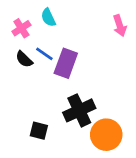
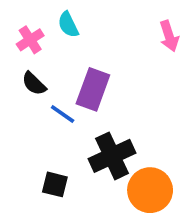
blue line: (44, 54) -> (63, 114), moved

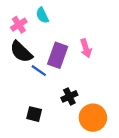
pink arrow: (169, 36) -> (86, 48), moved
black semicircle: (34, 84) -> (21, 52), size x1.5
black cross: (112, 156) -> (69, 96), size x0.6

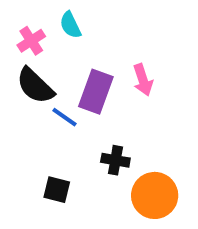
black cross: (69, 96) -> (115, 160), turned 35

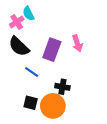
cyan semicircle: (70, 25) -> (28, 13), moved
blue line: (65, 117) -> (32, 72), moved
orange circle: (155, 195) -> (53, 106), moved

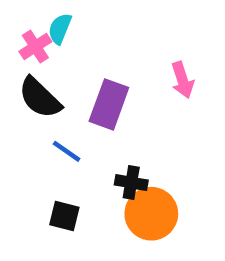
cyan semicircle: (28, 13) -> (60, 29), turned 48
pink arrow: (77, 43) -> (183, 80), moved
orange circle: (53, 106) -> (151, 214), moved

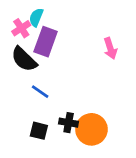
purple rectangle: (109, 104) -> (46, 42), moved
black cross: (131, 183) -> (69, 123), moved

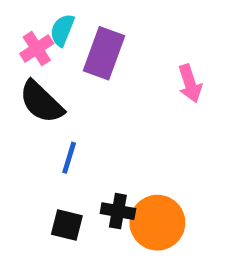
purple rectangle: (46, 42) -> (104, 53), moved
blue line: (40, 92) -> (69, 158), turned 72

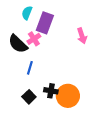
pink cross: (37, 49) -> (34, 39), moved
black square: (67, 225) -> (29, 97), turned 32

